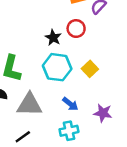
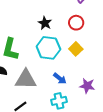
red circle: (76, 29) -> (76, 23), moved

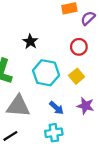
black star: (45, 23) -> (30, 41), moved
purple star: (87, 86) -> (85, 106), moved

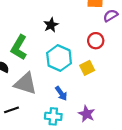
purple star: (85, 106) -> (87, 114), moved

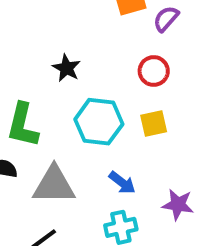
yellow square: (87, 68) -> (154, 123), turned 32

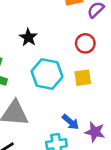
blue arrow: (122, 183) -> (70, 122), moved

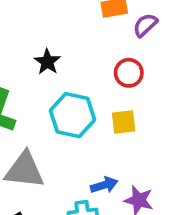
blue arrow: (70, 122) -> (104, 185), turned -60

